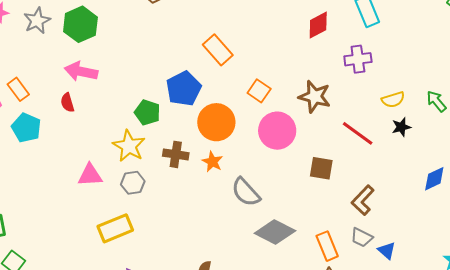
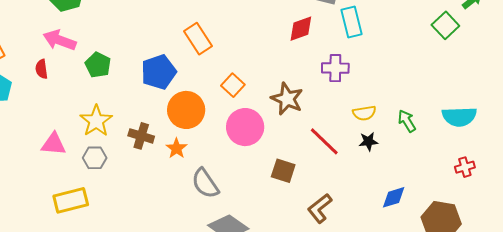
green pentagon: (147, 112) -> (98, 65), moved

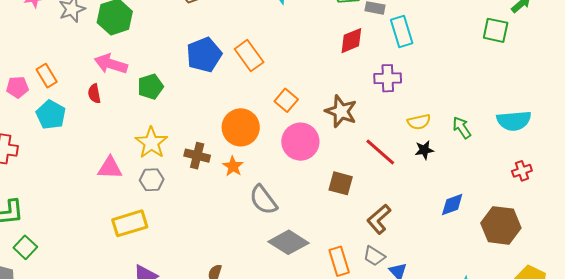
green square: (445, 25) -> (496, 30), turned -32
green pentagon: (98, 65) -> (150, 87), turned 30
blue pentagon: (159, 72) -> (204, 55), moved

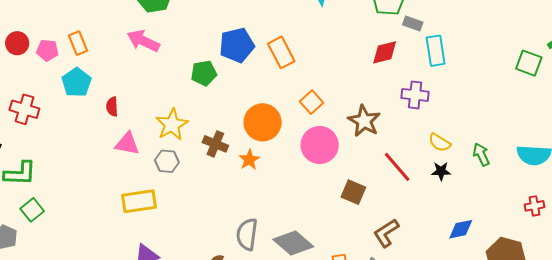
green pentagon: (150, 87) -> (204, 73), moved
red semicircle: (94, 94) -> (112, 107), moved
yellow semicircle: (419, 122) -> (440, 143), turned 35
gray semicircle: (263, 200) -> (247, 234), moved, turned 36

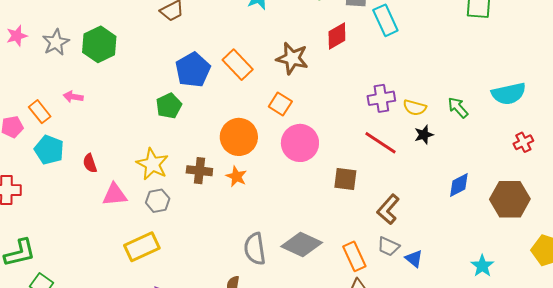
pink arrow: (143, 41) -> (73, 97), moved, size x0.6
purple cross: (415, 95) -> (381, 98), moved
brown star: (364, 121) -> (292, 58), moved

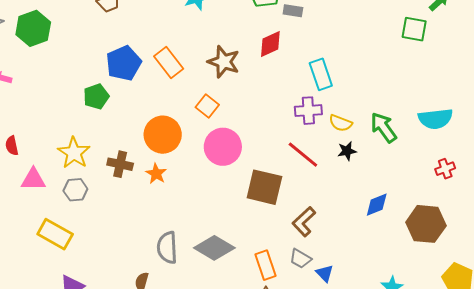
cyan rectangle: (385, 20) -> (321, 74), moved
green arrow: (458, 108) -> (384, 128), size x1.4
brown square: (345, 179) -> (264, 187), size x1.5
yellow rectangle: (142, 247) -> (55, 234), turned 48

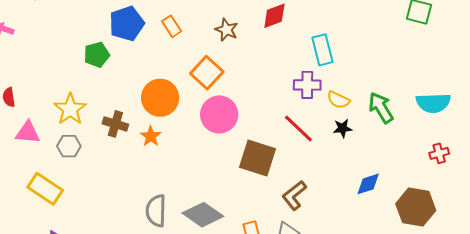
orange rectangle: (169, 62) -> (172, 26), size x0.7
brown star: (224, 62) -> (227, 30), size x0.7
orange square: (207, 106) -> (207, 73), size x1.4

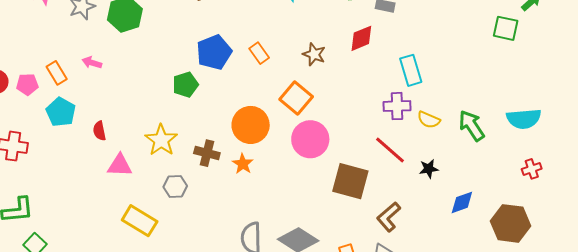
black star: (343, 128) -> (429, 169), moved
gray hexagon: (69, 146) -> (175, 186), moved

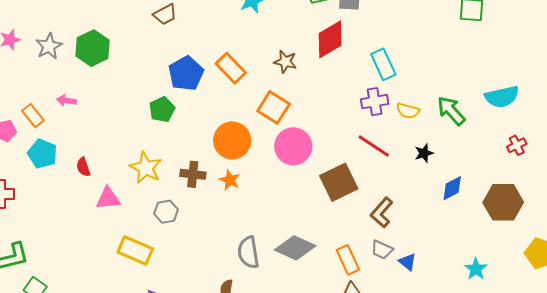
red diamond: (361, 38) -> (330, 39), size x1.4
orange rectangle: (259, 53) -> (231, 68), size x1.4
black star: (429, 169) -> (424, 153), moved
brown square: (350, 181) -> (339, 182), turned -33

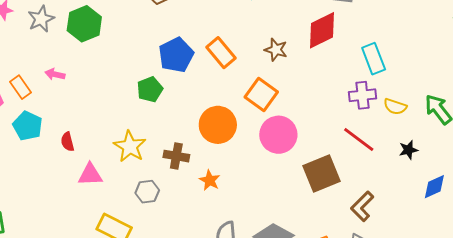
orange star: (230, 180) -> (210, 180), moved

